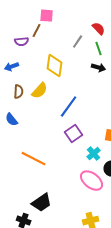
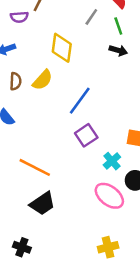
black trapezoid: (42, 203) -> (42, 203), moved

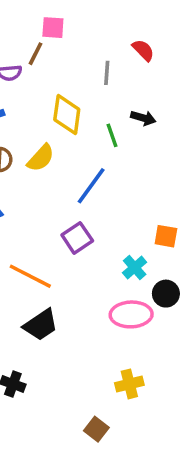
gray line: (91, 17) -> (107, 73), turned -30
green line: (118, 26) -> (112, 135), moved
purple square: (86, 135) -> (77, 238), moved
pink ellipse: (109, 196) -> (131, 314), turned -40

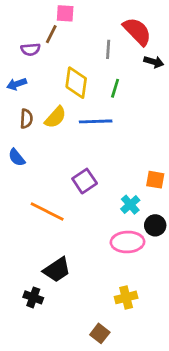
red semicircle: (143, 50) -> (137, 31), size x1.6
black arrow: (143, 118) -> (154, 62), moved
green line: (112, 135) -> (115, 88), moved, turned 36
blue line: (91, 186) -> (96, 121), moved, turned 52
black trapezoid: (41, 325) -> (57, 270), moved

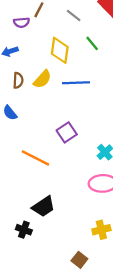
gray line: (108, 49) -> (74, 16), moved, turned -56
green line: (115, 88) -> (92, 43), moved, turned -56

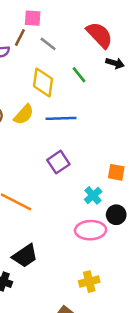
gray line: (74, 16) -> (48, 44), moved
purple square: (67, 132) -> (58, 162), moved

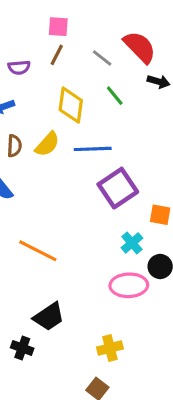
brown line: (20, 37) -> (57, 55), moved
gray line: (48, 44) -> (102, 58), moved
purple square: (58, 162) -> (118, 188), moved, size x1.4
yellow cross: (89, 282) -> (110, 348), moved

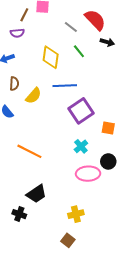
brown line: (57, 55) -> (24, 15), moved
yellow semicircle: (47, 144) -> (33, 96), moved
cyan cross: (132, 243) -> (81, 146), moved

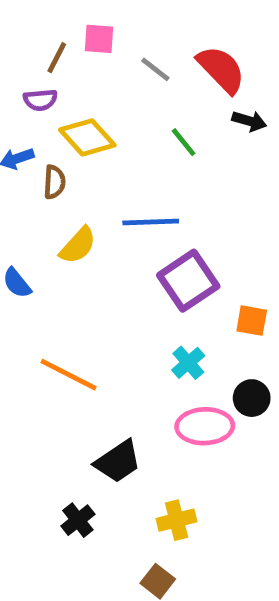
gray line: (71, 27) -> (155, 69), moved
yellow diamond: (51, 57) -> (87, 137), moved, turned -50
brown semicircle: (14, 84) -> (54, 182), moved
black trapezoid: (36, 194) -> (118, 461), moved
black cross: (19, 214) -> (78, 520), moved, turned 32

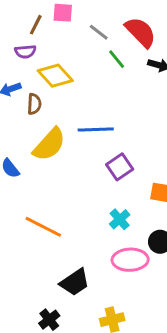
green line: (184, 142) -> (117, 59), moved
yellow semicircle: (78, 245) -> (49, 144), size x1.4
purple square: (188, 281) -> (120, 167), size x0.7

